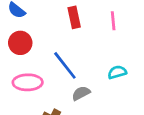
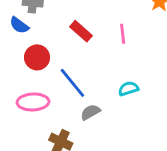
red rectangle: (74, 17) -> (81, 31), turned -35
red circle: (20, 43) -> (37, 57), moved

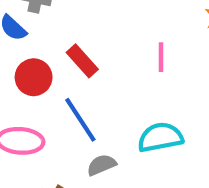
red rectangle: (81, 31) -> (82, 61), moved
cyan semicircle: (128, 89) -> (160, 137), size x1.5

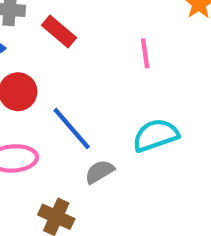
red rectangle: (82, 61) -> (59, 32), moved

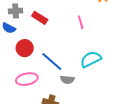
gray semicircle: (99, 172) -> (67, 80), turned -136

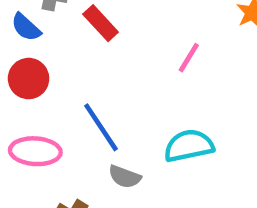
pink line: (81, 22) -> (189, 58), turned 32
red circle: (25, 48) -> (29, 79), moved

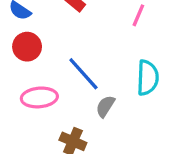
cyan semicircle: (189, 146) -> (148, 78), turned 112
gray semicircle: (125, 177) -> (105, 106), turned 110

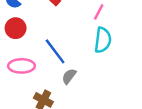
cyan semicircle: (148, 78) -> (103, 40), moved

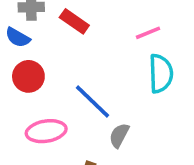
pink line: (99, 12) -> (148, 33), turned 49

